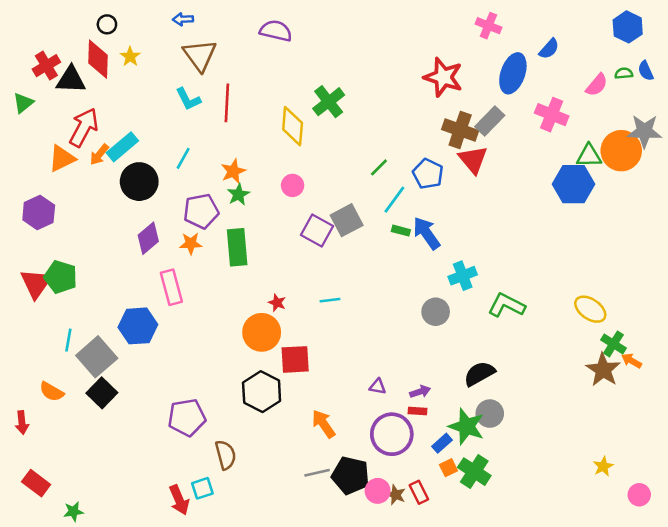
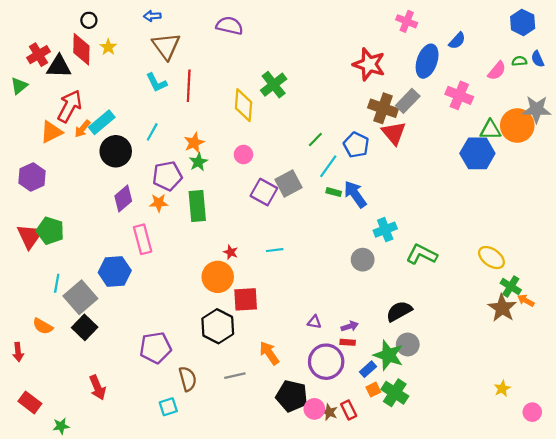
gray line: (317, 473) -> (235, 376), moved
red arrow: (179, 500) -> (97, 387), moved

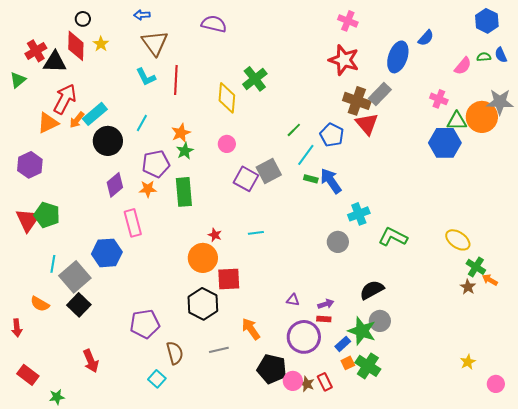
pink cross: (407, 21) -> (348, 21), moved
pink cross: (459, 95) -> (439, 99), moved, size x0.7
brown star: (502, 308) -> (468, 287), size x0.6
cyan square: (168, 407) -> (157, 379), turned -30

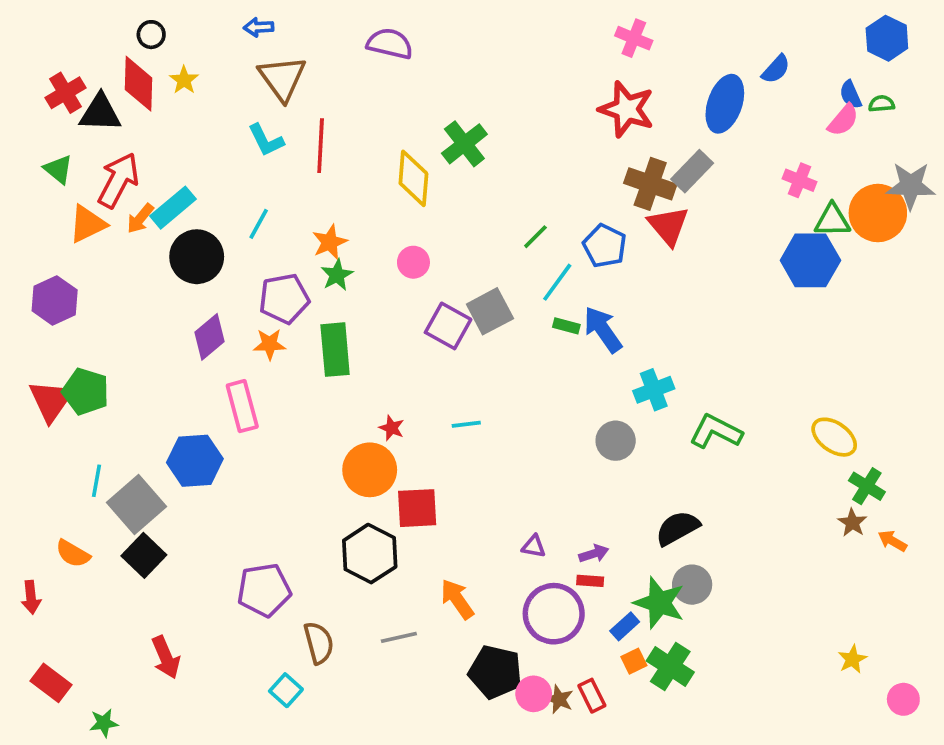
blue semicircle: (501, 55) -> (851, 95), moved
green triangle: (18, 80) -> (58, 169), moved, turned -42
orange arrow: (490, 280) -> (892, 541), moved

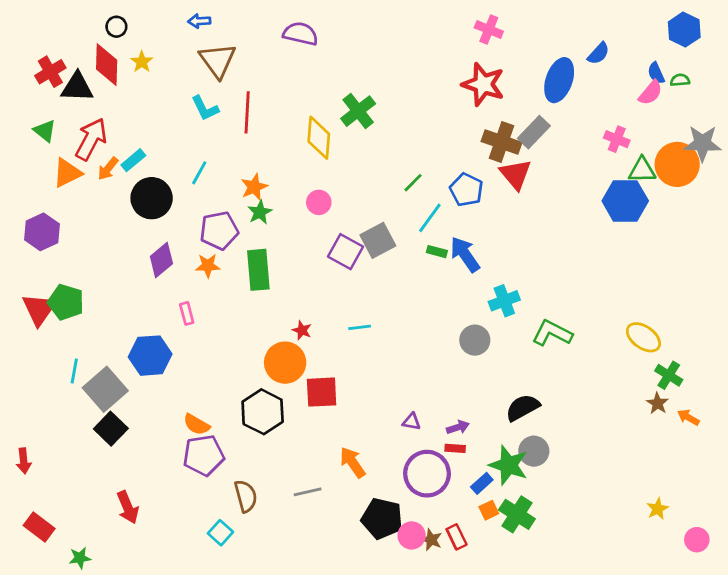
cyan rectangle: (173, 208) -> (133, 160), size x0.7
pink rectangle: (242, 406) -> (187, 313), size x0.6
orange semicircle: (73, 554) -> (197, 424), moved
black hexagon: (370, 554) -> (263, 412), moved

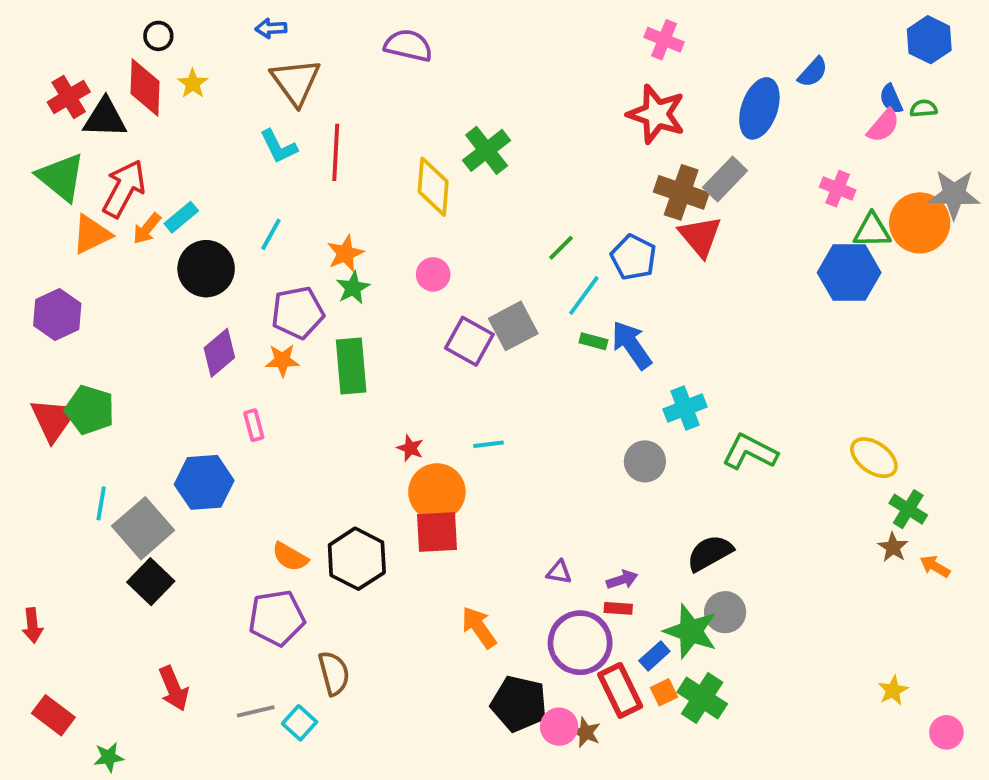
green triangle: (45, 131) -> (61, 177), size x1.6
orange circle: (285, 363) -> (437, 492), moved
orange semicircle: (197, 424) -> (290, 557), moved
gray line: (308, 492) -> (256, 711), moved
red rectangle: (457, 537) -> (620, 690), moved, size x1.5

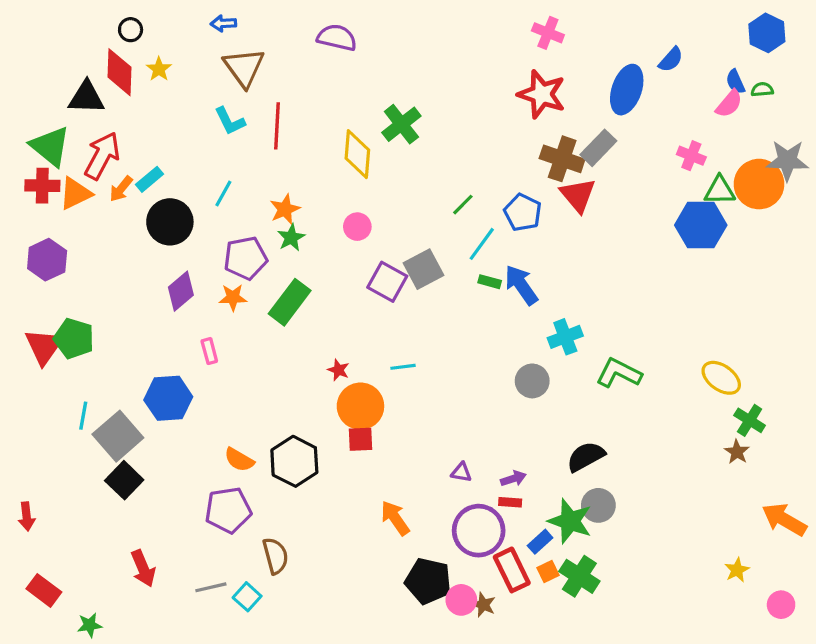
red cross: (69, 97) -> (42, 186), moved, turned 32
green rectangle: (351, 366) -> (290, 302), turned 42
red square: (437, 532) -> (360, 439), size x0.7
orange arrow: (935, 566) -> (784, 520), moved, size x1.8

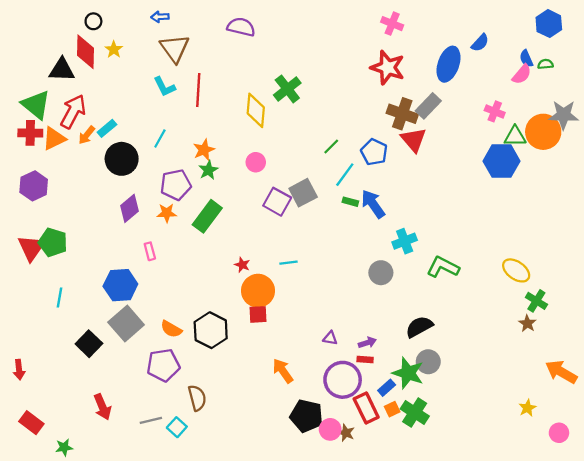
gray square: (118, 436) -> (126, 323), moved

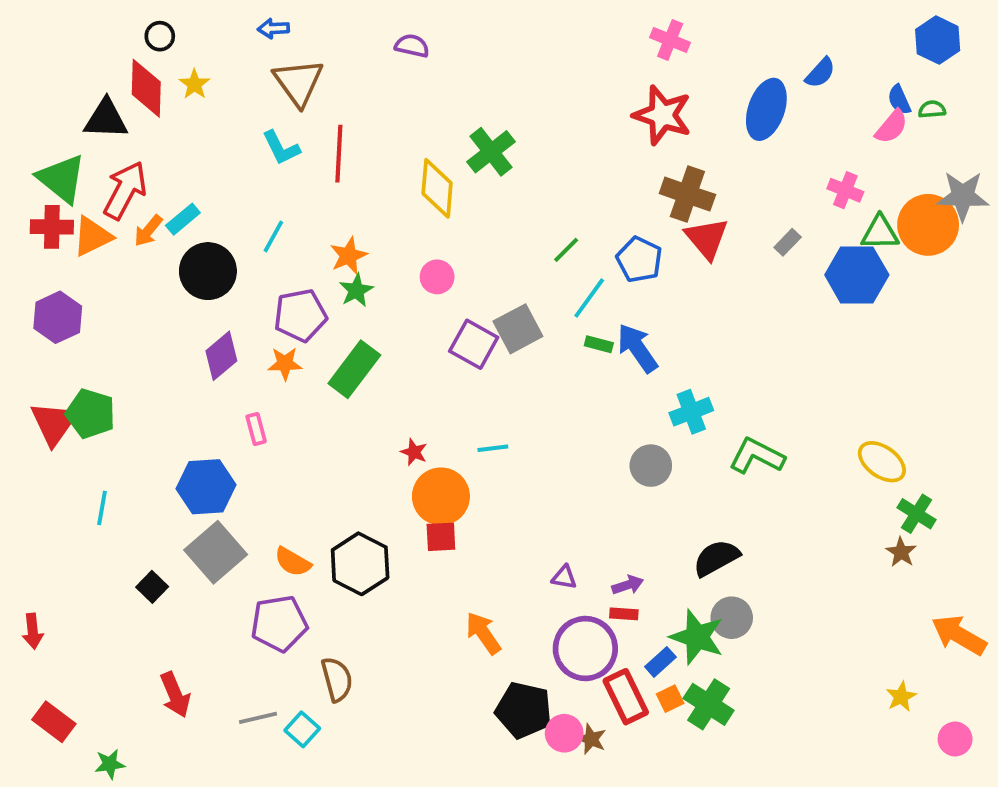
purple semicircle: (241, 27) -> (412, 46), size x0.7
gray rectangle: (428, 106) -> (788, 242), moved, size x0.6
black square: (89, 344) -> (152, 587), size x0.7

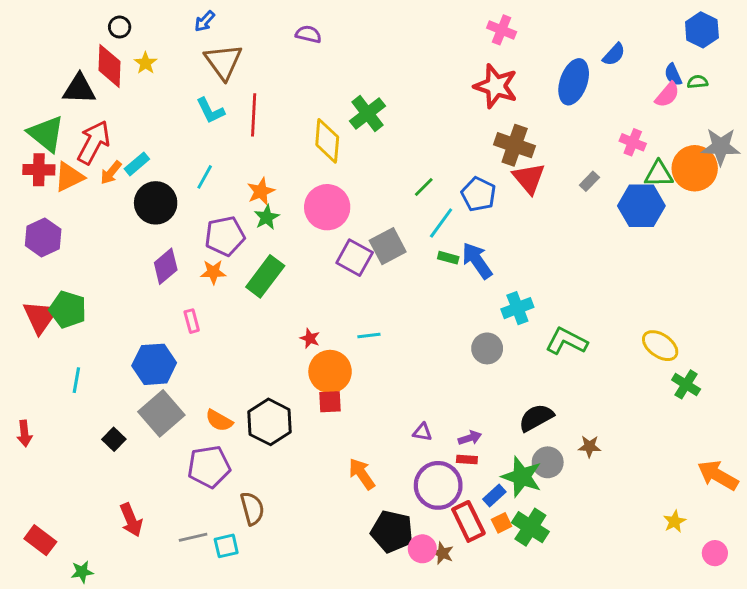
blue arrow: (273, 28) -> (205, 21), turned -45
pink circle: (437, 277) -> (327, 207), size x1.8
brown star: (901, 552) -> (589, 446), moved, turned -30
red arrow: (33, 631) -> (24, 433), moved
cyan square: (302, 729) -> (226, 546), turned 35

